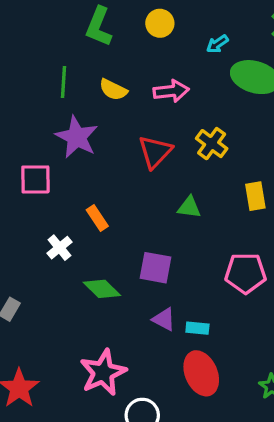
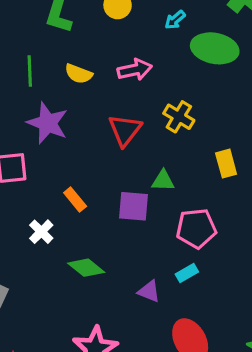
purple square: (156, 268) -> (134, 206), moved
pink pentagon: (245, 273) -> (196, 228), moved
cyan rectangle: (197, 328) -> (187, 273), moved, turned -30

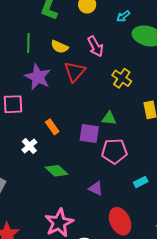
pink arrow: (135, 70) -> (95, 46), turned 70
red triangle: (125, 130) -> (75, 72), moved
pink pentagon: (196, 228) -> (114, 151), moved
cyan rectangle: (187, 273) -> (141, 182), moved

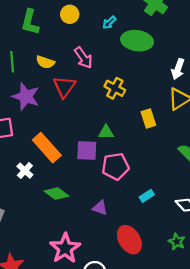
orange rectangle: (52, 127) -> (47, 148), size x1.8

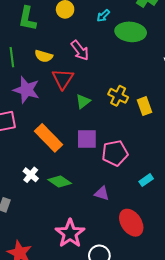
yellow cross: (115, 88) -> (118, 96), moved
green triangle: (106, 132) -> (83, 101), moved, turned -35
white cross: (25, 171) -> (31, 175), moved

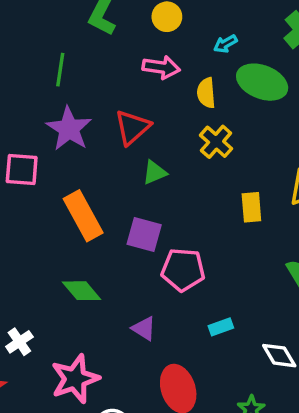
pink arrow: (80, 50) -> (161, 67), moved, turned -60
yellow semicircle: (44, 56) -> (206, 93), moved, turned 54
yellow cross: (118, 96) -> (216, 142), moved
white cross: (31, 175) -> (19, 342), moved

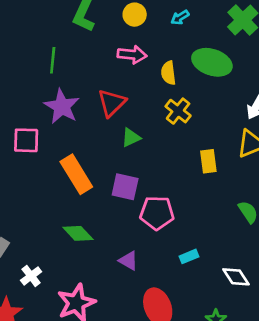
cyan arrow: (225, 44) -> (180, 17), moved

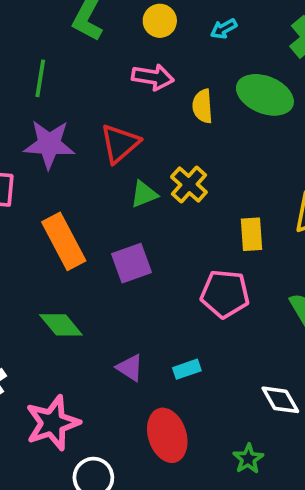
purple star: (62, 106) -> (49, 144), turned -30
yellow cross: (178, 111) -> (189, 185), moved
purple square: (125, 187) -> (132, 263), turned -36
pink pentagon: (157, 213) -> (225, 294), moved
cyan rectangle: (189, 256) -> (187, 369), moved

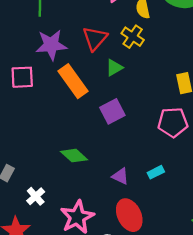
yellow cross: (189, 185) -> (133, 37), moved
orange rectangle: (64, 241) -> (73, 81), moved
red ellipse: (167, 435) -> (129, 215), moved

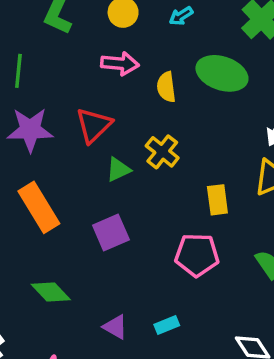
yellow cross: (133, 37) -> (162, 152), moved
orange rectangle: (73, 81) -> (39, 207), moved

